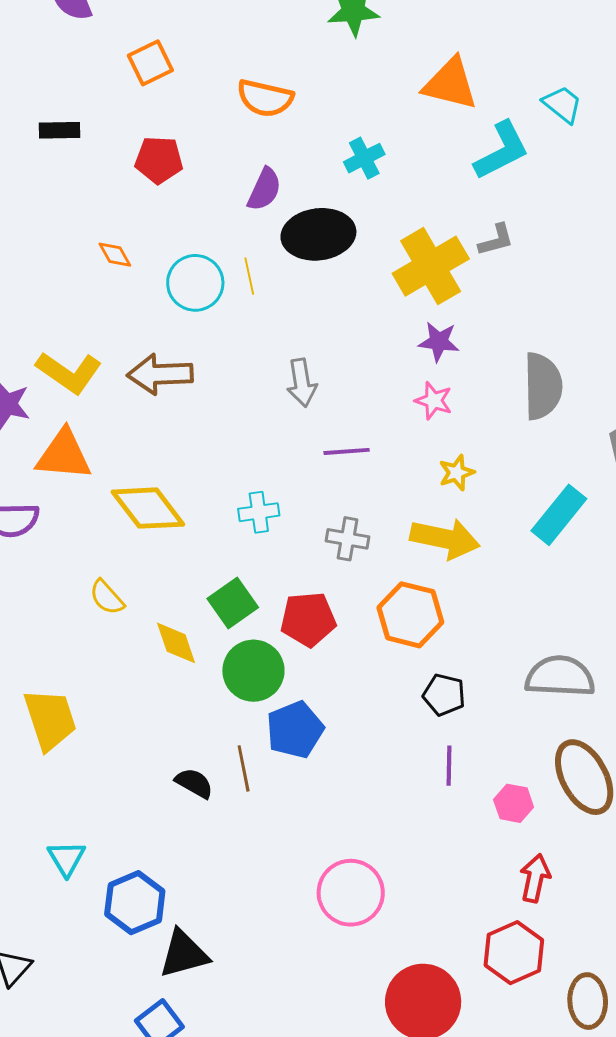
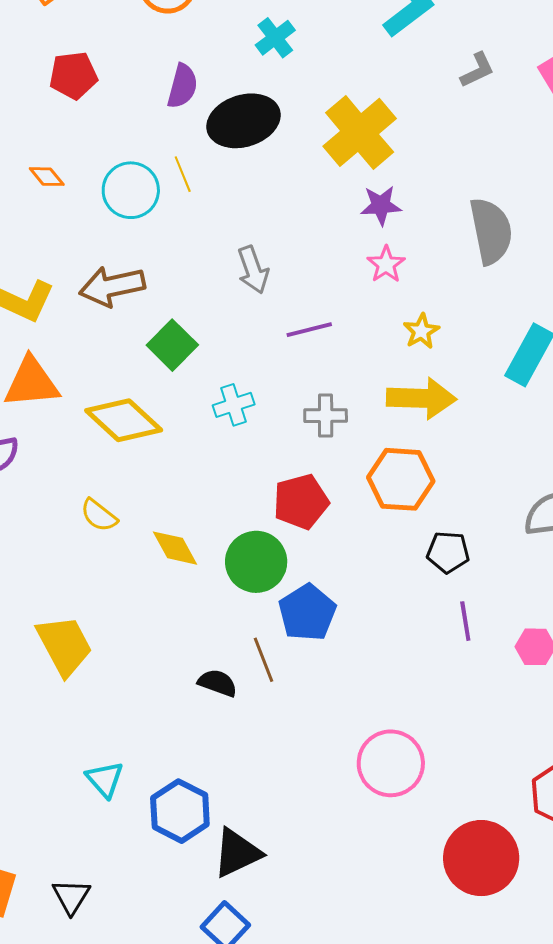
gray L-shape: (496, 240) -> (477, 70), moved
pink star: (434, 401) -> (386, 264), turned 30
green square: (233, 603) -> (172, 345), moved

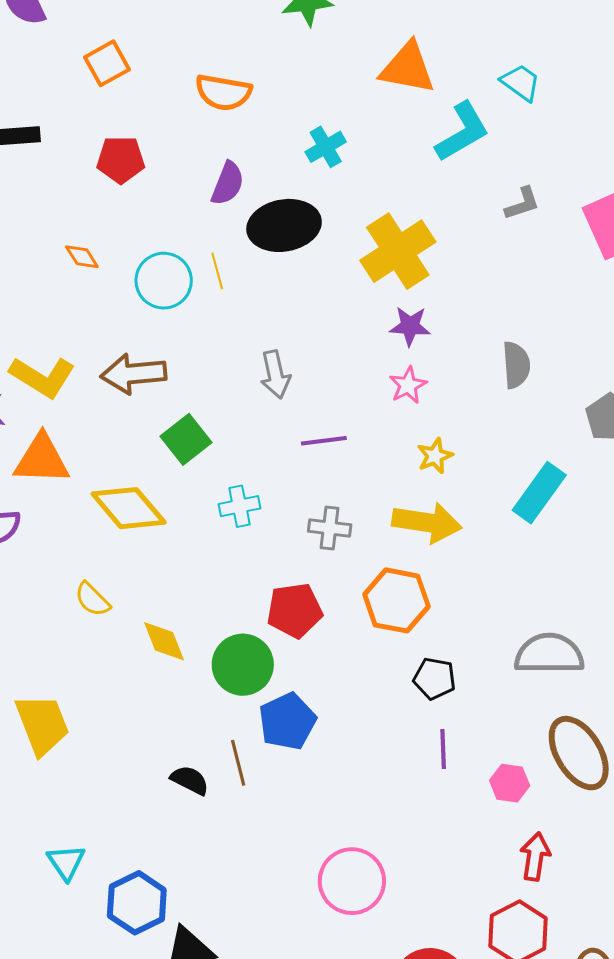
gray semicircle: (491, 231) -> (516, 365), size x0.7

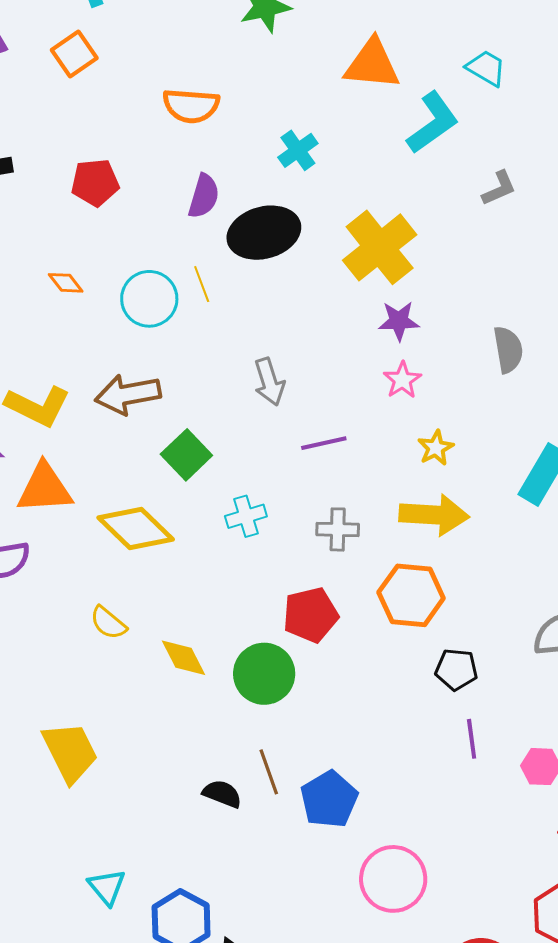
orange square: (107, 63) -> (74, 54), moved
blue pentagon: (287, 721) -> (329, 799), moved

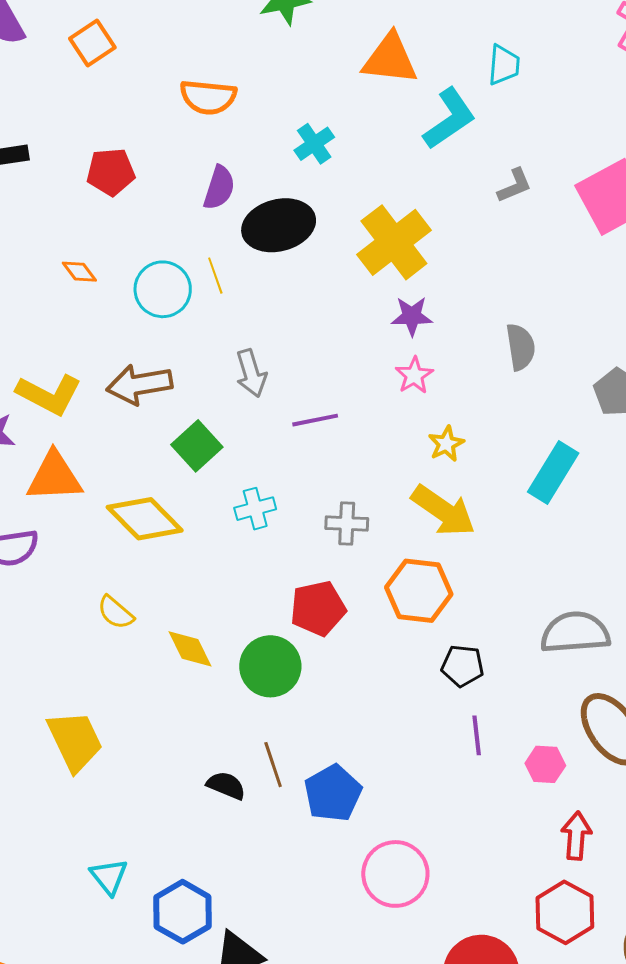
cyan trapezoid: (486, 68) -> (504, 65), turned 63
gray arrow: (269, 382) -> (251, 373), moved
purple line: (324, 443) -> (315, 420), moved
yellow arrow: (434, 515) -> (443, 511), turned 30

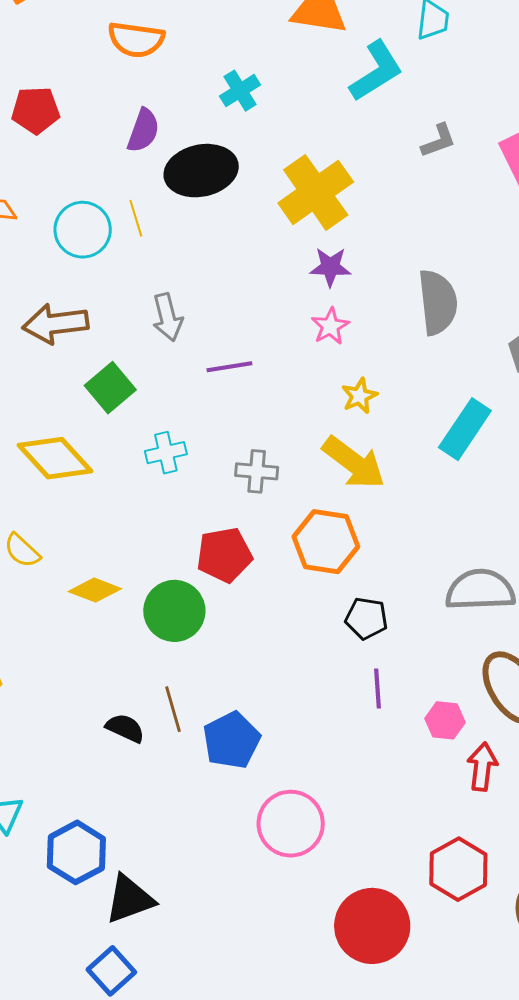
gray semicircle: (521, 347) -> (438, 302), size x1.4
yellow diamond: (190, 649) -> (95, 590), turned -45
red arrow: (576, 836) -> (482, 767), moved

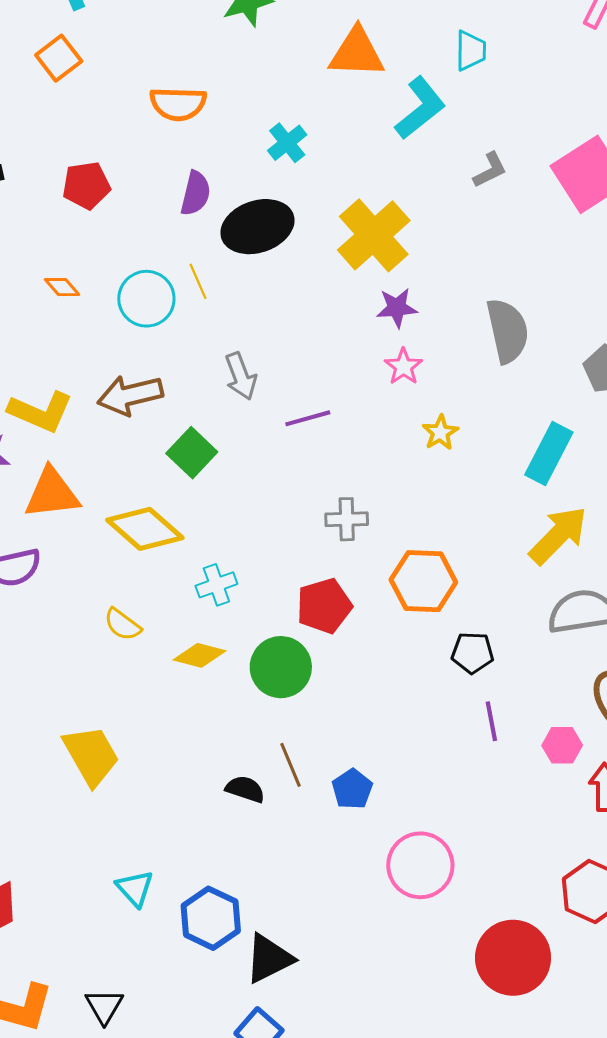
cyan cross: (166, 453) -> (216, 585), moved
yellow arrow: (354, 463) -> (558, 535), moved, turned -76
blue pentagon: (232, 740) -> (352, 789), size x0.7

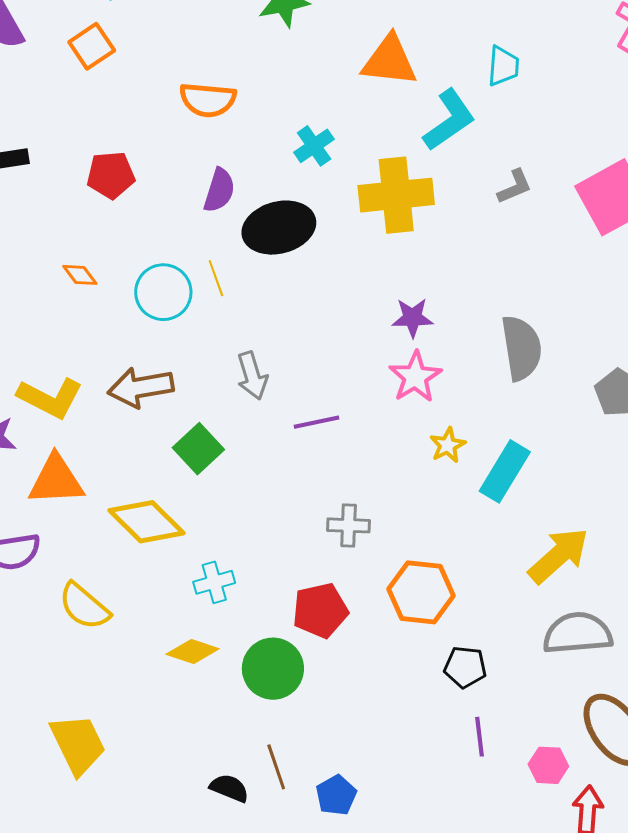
yellow cross: (374, 235) -> (396, 195), moved, turned 32
pink star: (403, 367) -> (415, 377), size x1.4
cyan rectangle: (549, 454) -> (505, 471), moved
yellow semicircle: (123, 625) -> (84, 606), moved, size x1.4

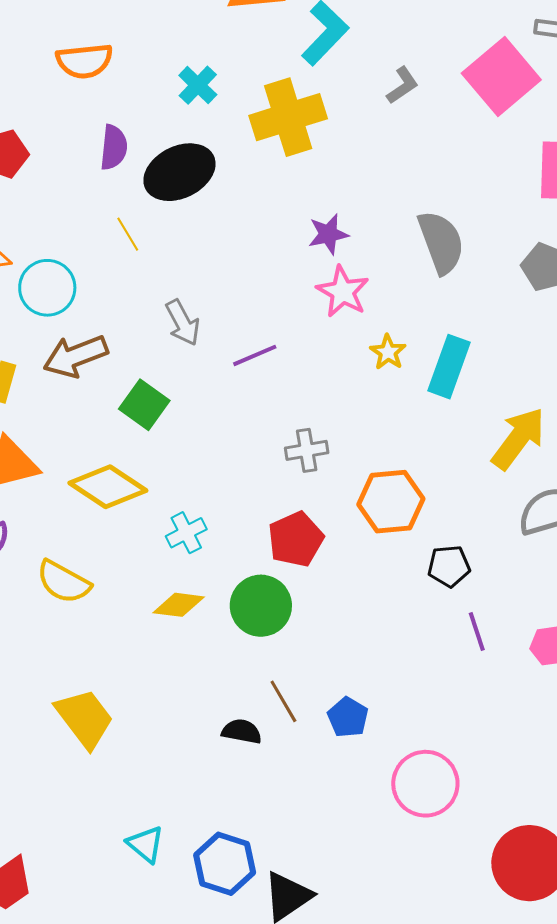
cyan circle: (163, 292) -> (47, 288), moved

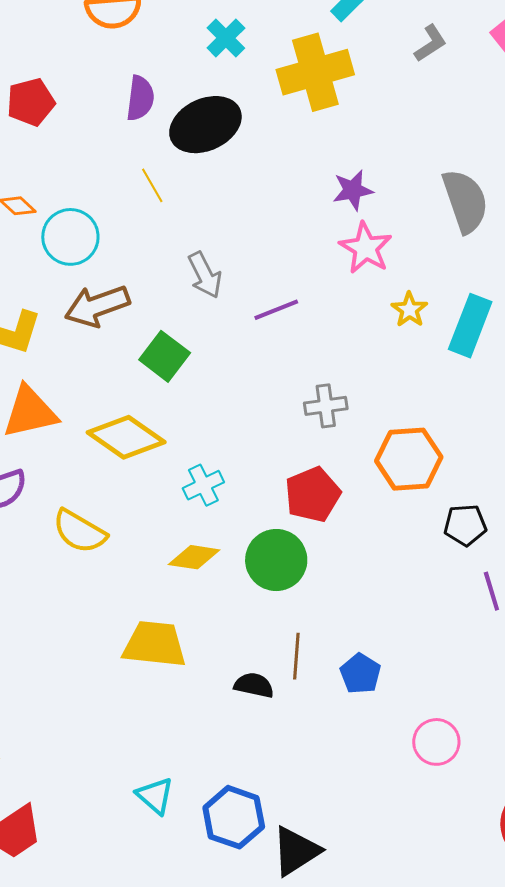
brown line: (283, 701) -> (296, 656), turned 33
yellow trapezoid: (85, 718) -> (155, 644), moved, turned -48
pink circle: (425, 784) -> (436, 742), size x0.7

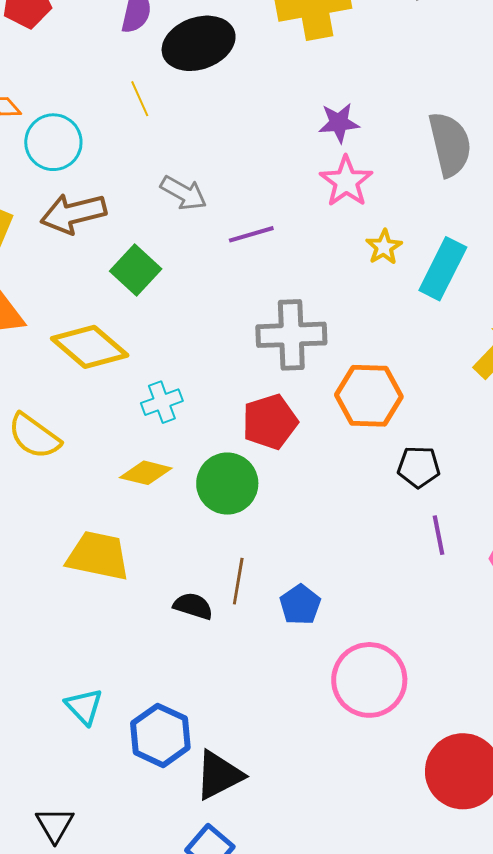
gray arrow: (205, 275) -> (184, 193), turned -39
gray cross: (326, 406) -> (291, 335), size x1.6
pink circle: (436, 742) -> (369, 680), size x1.6

